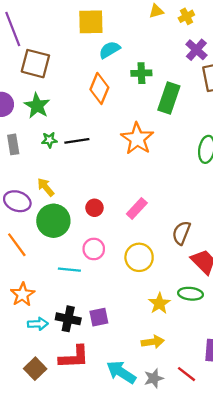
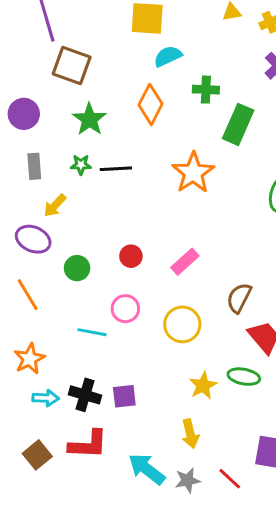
green star: (37, 106) -> (89, 119), moved
yellow arrow: (46, 187) -> (55, 206), moved, turned -102
green circle: (53, 221) -> (77, 268), size x0.6
yellow arrow: (153, 342) -> (190, 434), turned 80

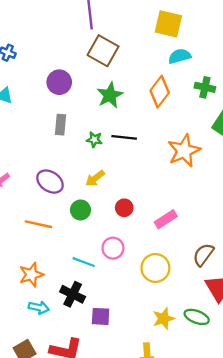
green star: (81, 165) -> (94, 140), moved
yellow arrow: (55, 206) -> (95, 178), moved
orange line: (28, 295) -> (38, 224), turned -56
black cross: (85, 395) -> (73, 294), moved

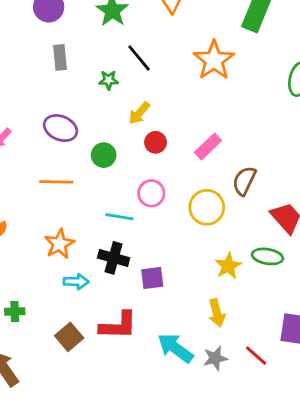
black line: (124, 137) -> (139, 58), turned 55
green star: (94, 140) -> (109, 80), moved
yellow arrow: (95, 178) -> (139, 113), moved
brown semicircle: (203, 255) -> (244, 181), moved

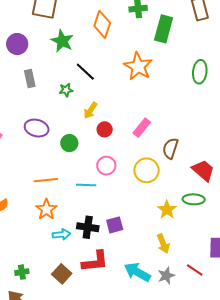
orange line: (56, 182) -> (46, 180), moved
black cross: (114, 258) -> (88, 227), moved
green cross: (15, 312) -> (22, 272), moved

